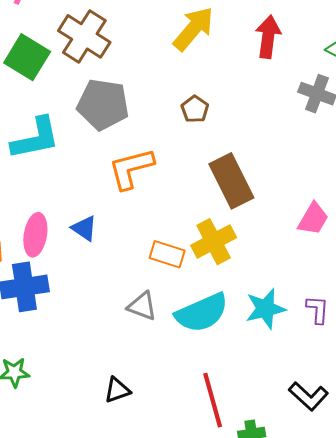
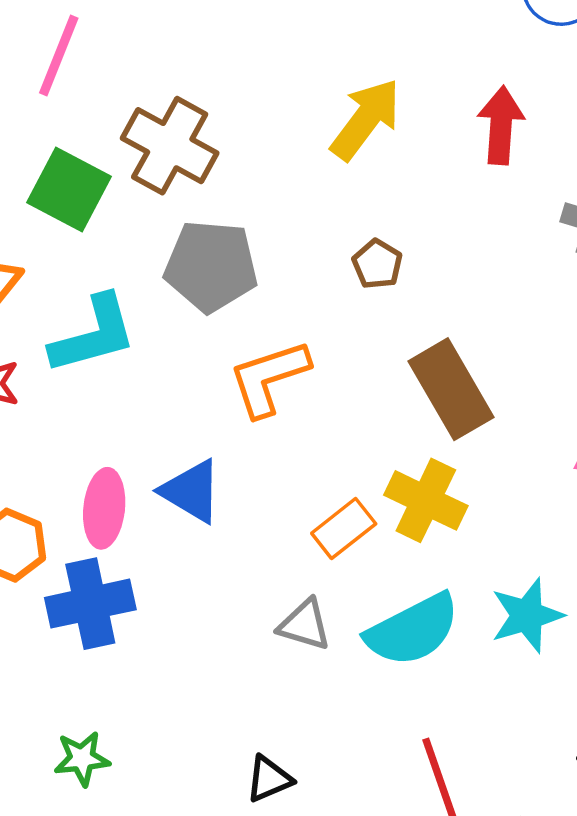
blue triangle: (84, 228) -> (191, 491), size x1.4
yellow cross: (214, 242) -> (426, 500), turned -33
orange rectangle: (167, 254) -> (344, 529), turned -52

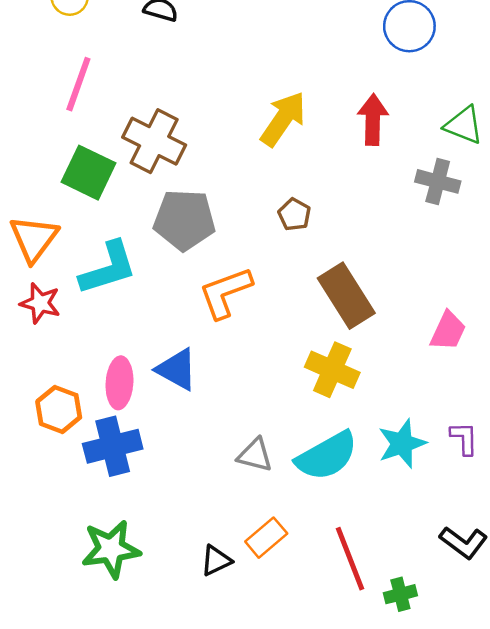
orange rectangle: (344, 529) -> (266, 538), moved
green star: (82, 759) -> (111, 549), size x1.6
black triangle: (269, 779) -> (216, 561), moved

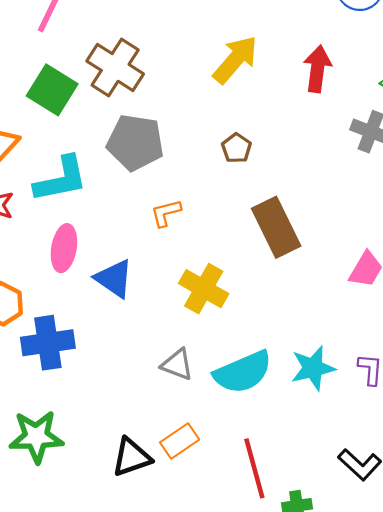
orange L-shape: (225, 293) -> (166, 213), size x0.6
yellow cross: (332, 370) -> (204, 289), moved
pink ellipse: (119, 383) -> (64, 248), moved
black triangle: (216, 561) -> (132, 457), size x1.4

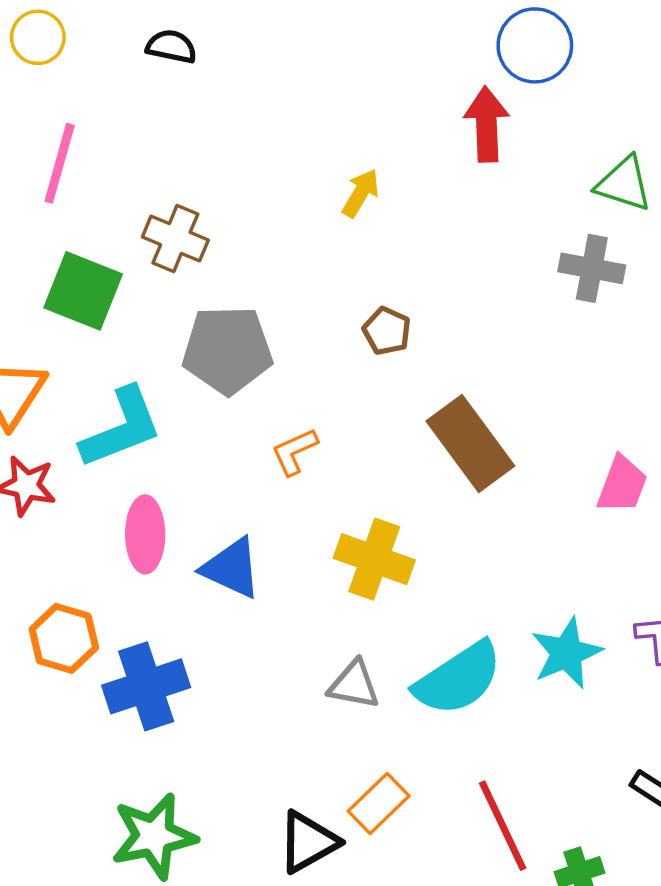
yellow arrow: (235, 60) -> (361, 193), size x0.6
brown cross: (115, 67) -> (175, 238), size x0.7
red arrow: (317, 69) -> (487, 124), moved

